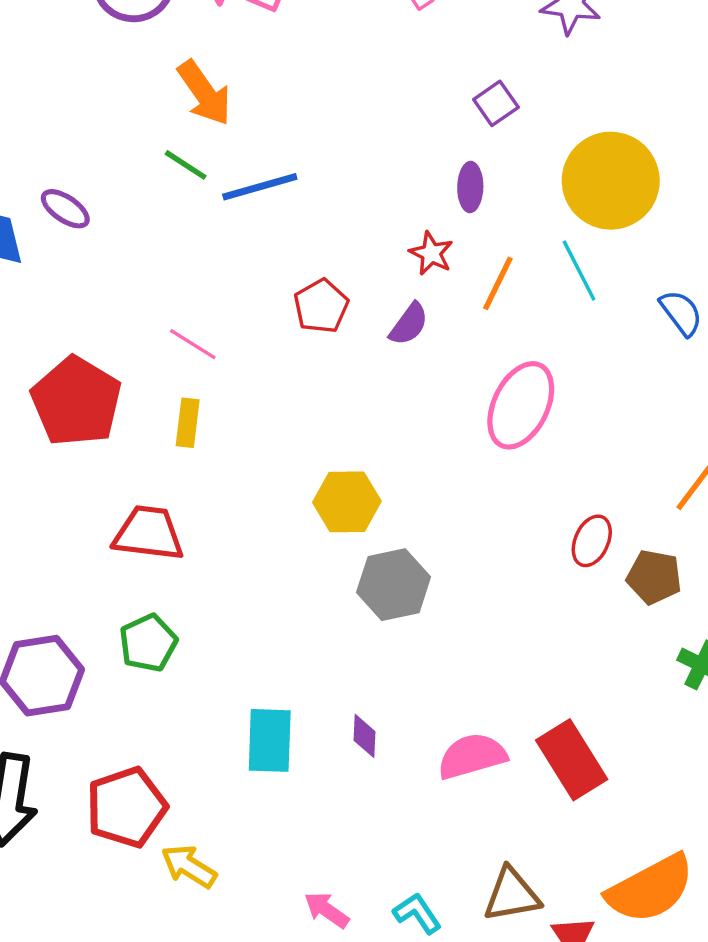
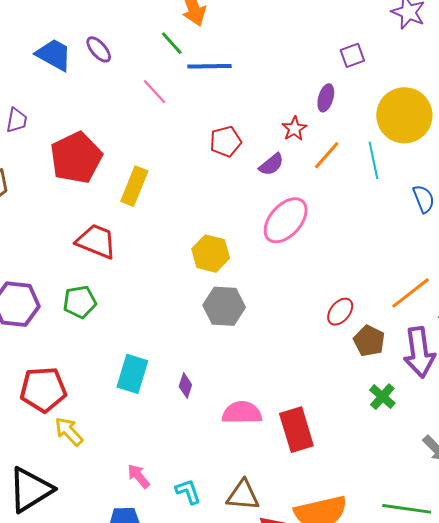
pink line: (193, 344) -> (154, 92), moved
pink ellipse: (521, 405) -> (286, 220), moved
yellow rectangle: (188, 423) -> (134, 186), size x1.4

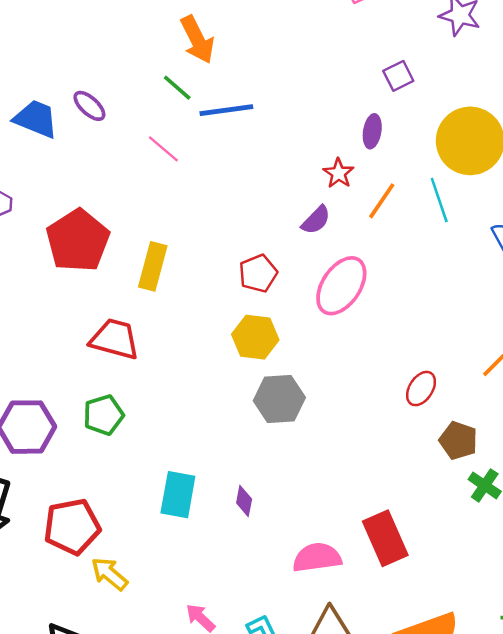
red pentagon: (226, 141) -> (258, 273), moved
brown pentagon: (369, 341) -> (458, 441), moved
pink semicircle: (242, 413) -> (317, 557), moved

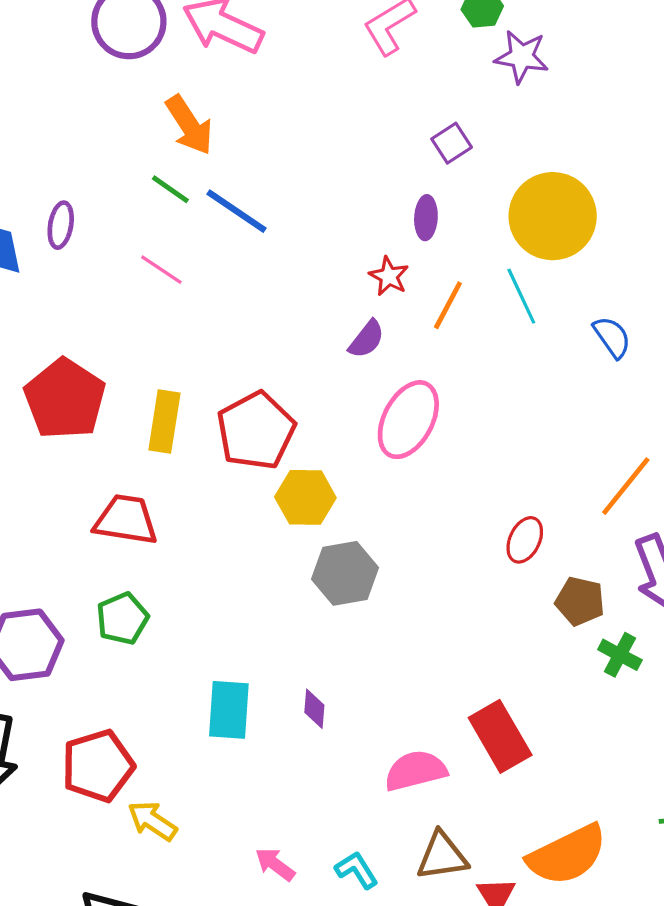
purple ellipse: (89, 106) -> (61, 225), turned 64
blue line: (226, 110) -> (236, 211), turned 48
red pentagon: (258, 273) -> (256, 431), moved, size x1.6

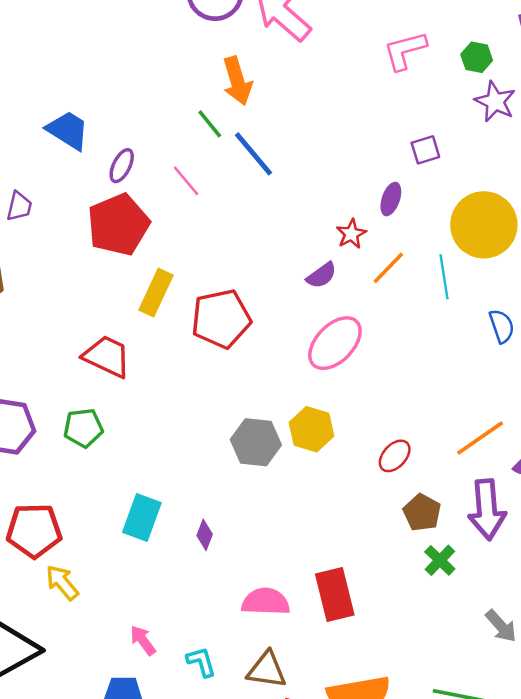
purple ellipse: (61, 225) -> (122, 166), moved
red pentagon: (65, 399) -> (118, 225), moved
yellow hexagon: (305, 497) -> (311, 429), moved

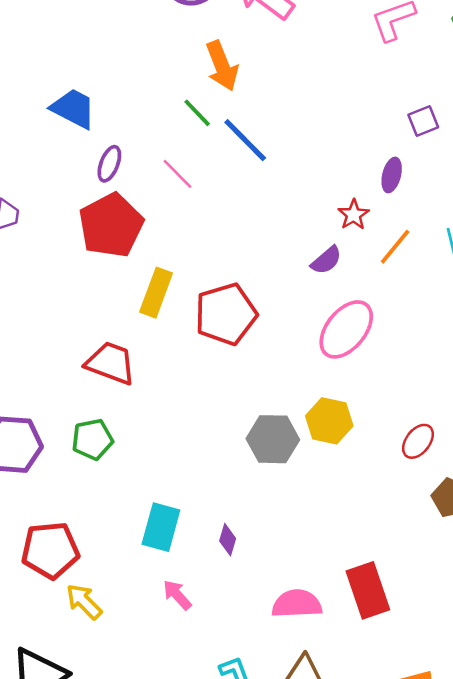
blue trapezoid: (68, 130) -> (73, 108), moved
pink arrow: (143, 640) -> (177, 595), moved

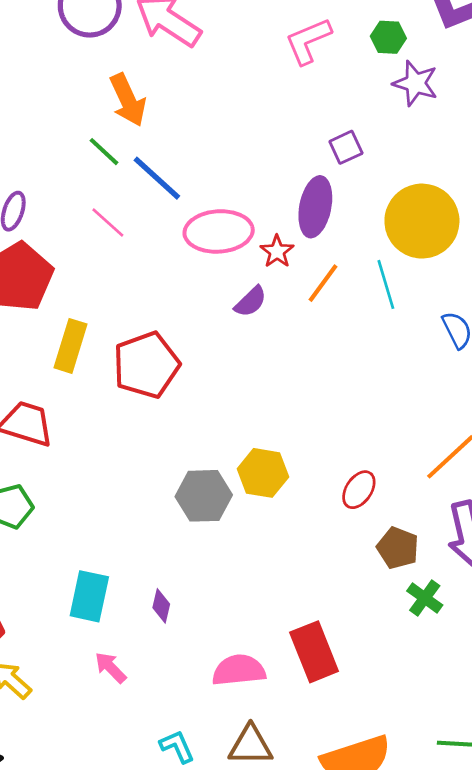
pink line: (177, 174) -> (108, 222), moved
purple ellipse: (392, 175) -> (315, 207), size x1.6
pink ellipse: (346, 329) -> (219, 231), moved, turned 50

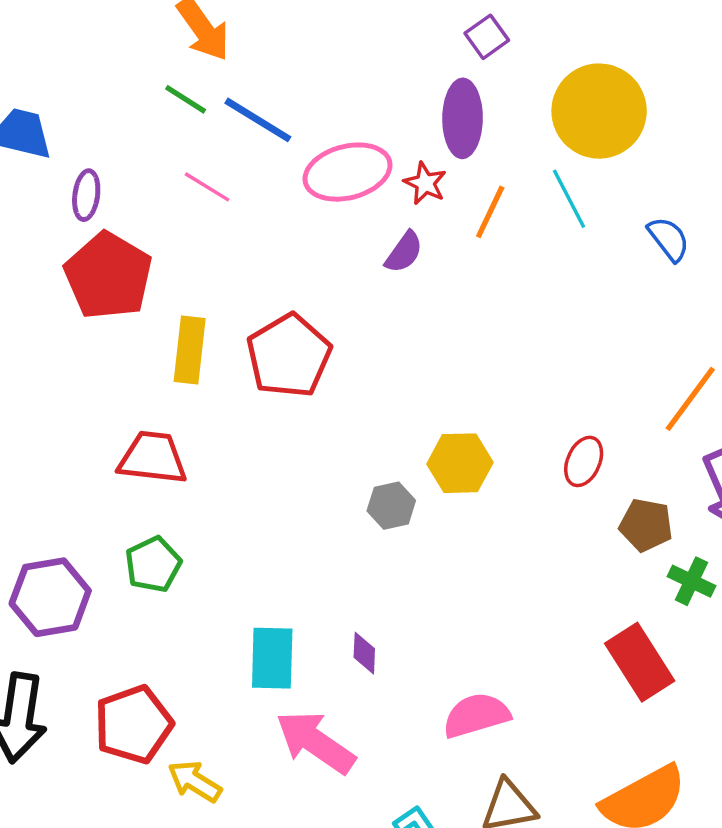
gray hexagon: (204, 496) -> (391, 506), size x0.7
red rectangle: (314, 652) -> (640, 662), moved
pink arrow: (111, 668) -> (316, 742), size x1.8

